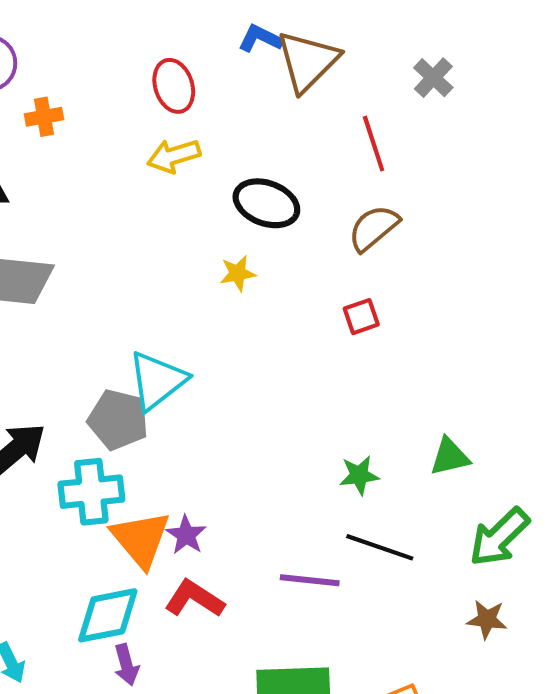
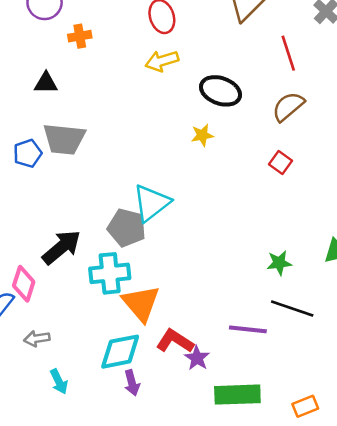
red square: (361, 317) -> (280, 163), turned -35
purple star: (186, 535) -> (197, 358), moved

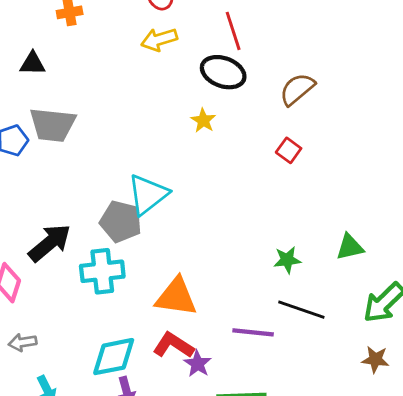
red line: (288, 53) -> (233, 31), moved
yellow star: (202, 135) -> (203, 121), turned -30
orange triangle: (141, 303) -> (176, 297), moved, turned -42

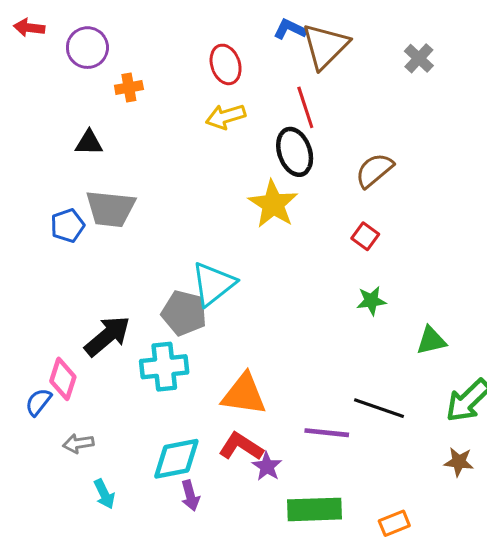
black ellipse: (223, 72) -> (295, 152), turned 51
yellow star: (203, 121) -> (273, 204), size x1.8
green star: (287, 260) -> (371, 301), moved

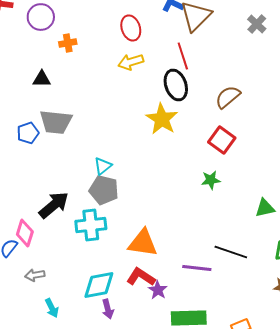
red square: (365, 236) -> (222, 140), size x1.5
cyan triangle: (213, 284) -> (103, 166), moved, size x0.6
green star: (371, 301) -> (211, 180), moved

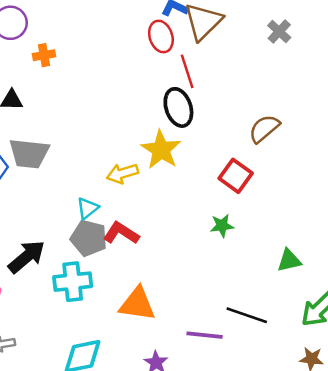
red ellipse: (131, 28) -> (161, 36), moved
yellow arrow: (131, 62) -> (122, 173), moved
brown semicircle: (228, 97) -> (264, 129), moved
red L-shape: (141, 277) -> (121, 233), moved

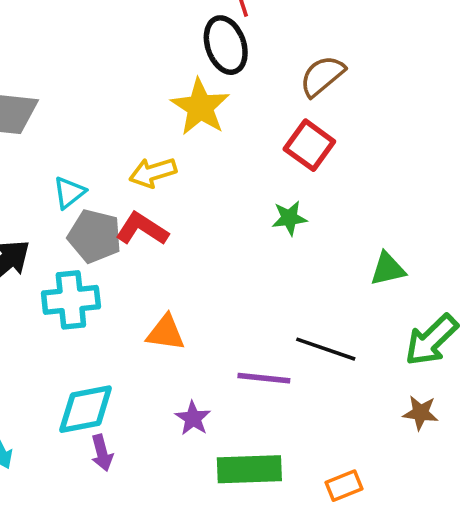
brown semicircle: (264, 129) -> (322, 76), moved
yellow arrow: (122, 173) -> (153, 172), moved
cyan triangle: (88, 208) -> (69, 193), moved
orange triangle: (137, 304) -> (166, 333), size x0.7

